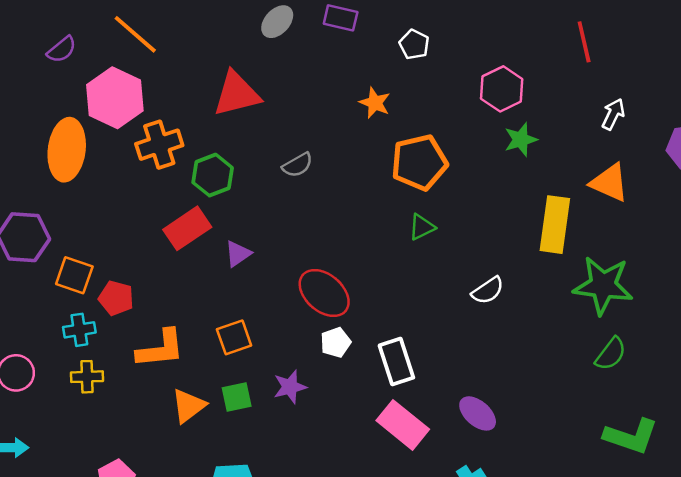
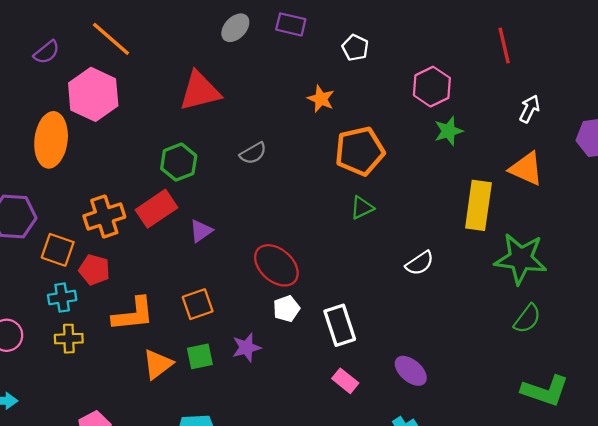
orange cross: (159, 145) -> (104, 216), moved
pink rectangle: (403, 425) -> (345, 381), size x0.6

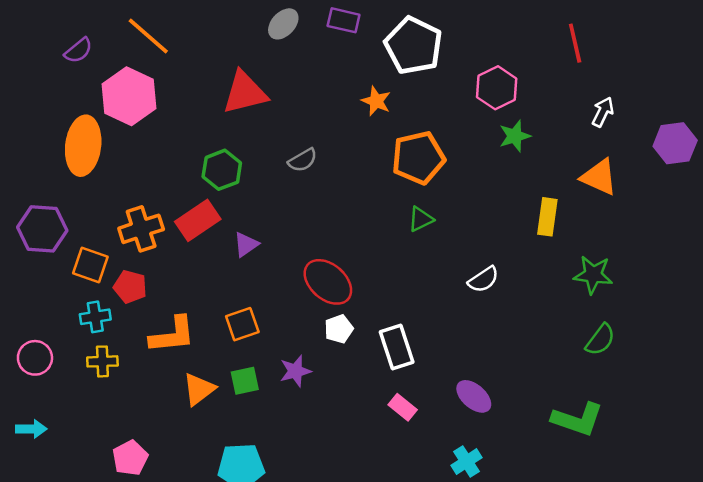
white pentagon: (355, 48) -> (413, 46), size x2.0
yellow rectangle: (478, 205) -> (547, 217), size x0.7
green star: (521, 259) -> (593, 275), size x0.7
green L-shape: (545, 391) -> (577, 419), moved

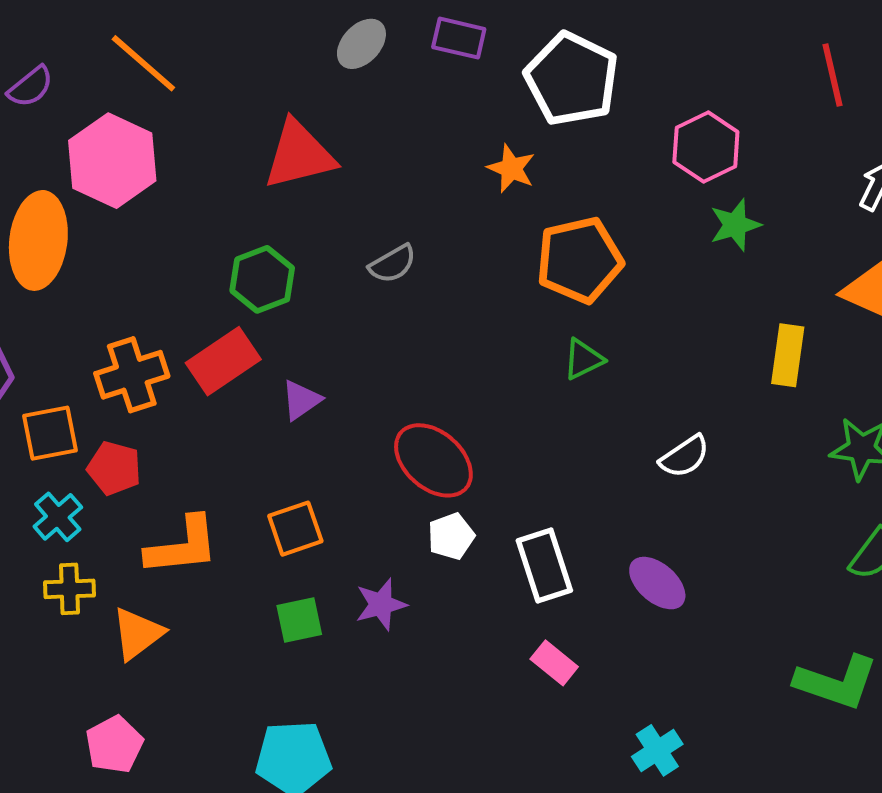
orange square: (90, 265) -> (50, 433), turned -30
cyan cross: (95, 317) -> (58, 517), turned -32
orange triangle: (199, 389) -> (138, 634), moved
purple ellipse: (474, 396) -> (657, 583), moved

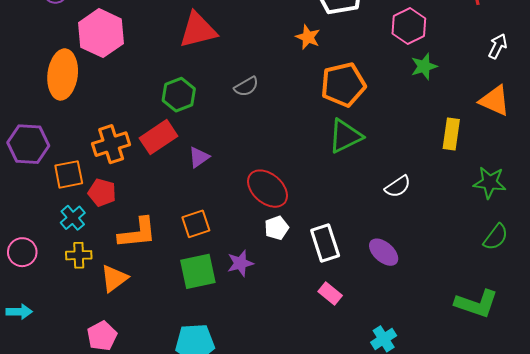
green triangle: (583, 359) -> (345, 136), size x1.6
green square: (299, 620) -> (198, 271), size x1.5

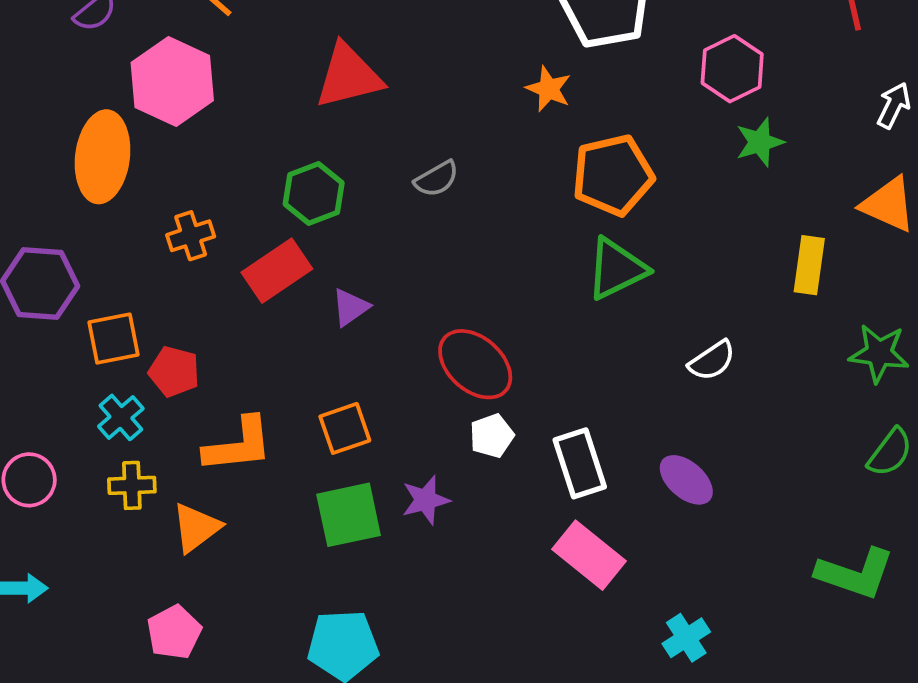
orange cross: (111, 144) -> (191, 236), moved, size x0.7
pink rectangle: (330, 294) -> (589, 555), size x1.6

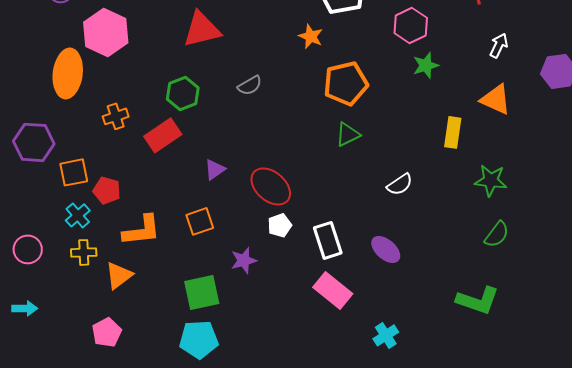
green triangle: (617, 269) -> (348, 134), size x0.7
purple triangle: (350, 307) -> (215, 169), moved
green square: (349, 515) -> (202, 292), moved

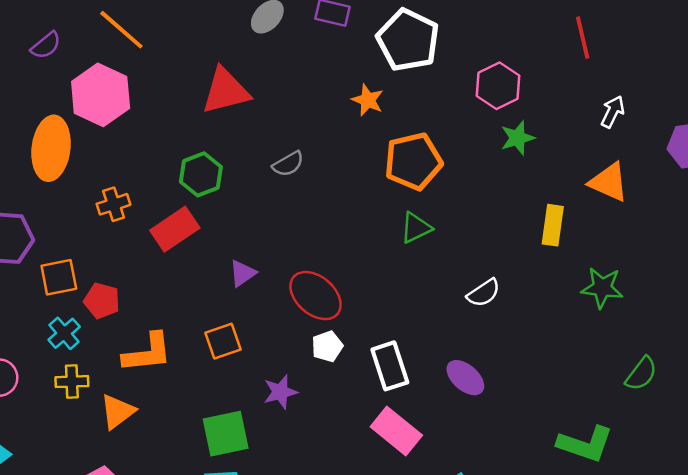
green semicircle: (497, 234) -> (641, 374), moved

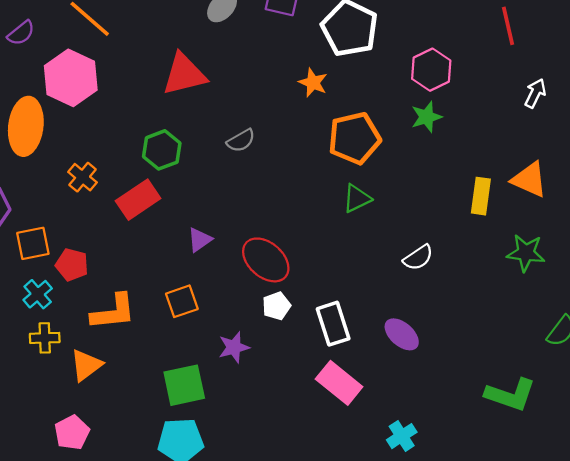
green star: (517, 138) -> (427, 117), moved
orange triangle: (609, 182) -> (529, 180), moved
orange cross: (114, 204) -> (83, 177), turned -32

